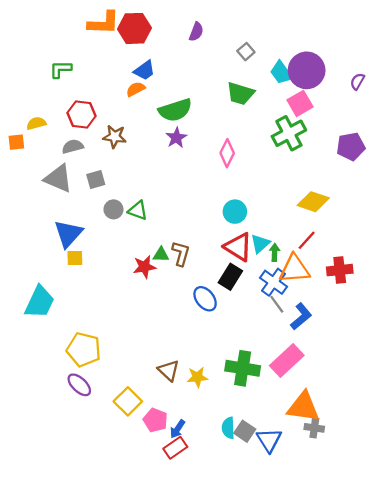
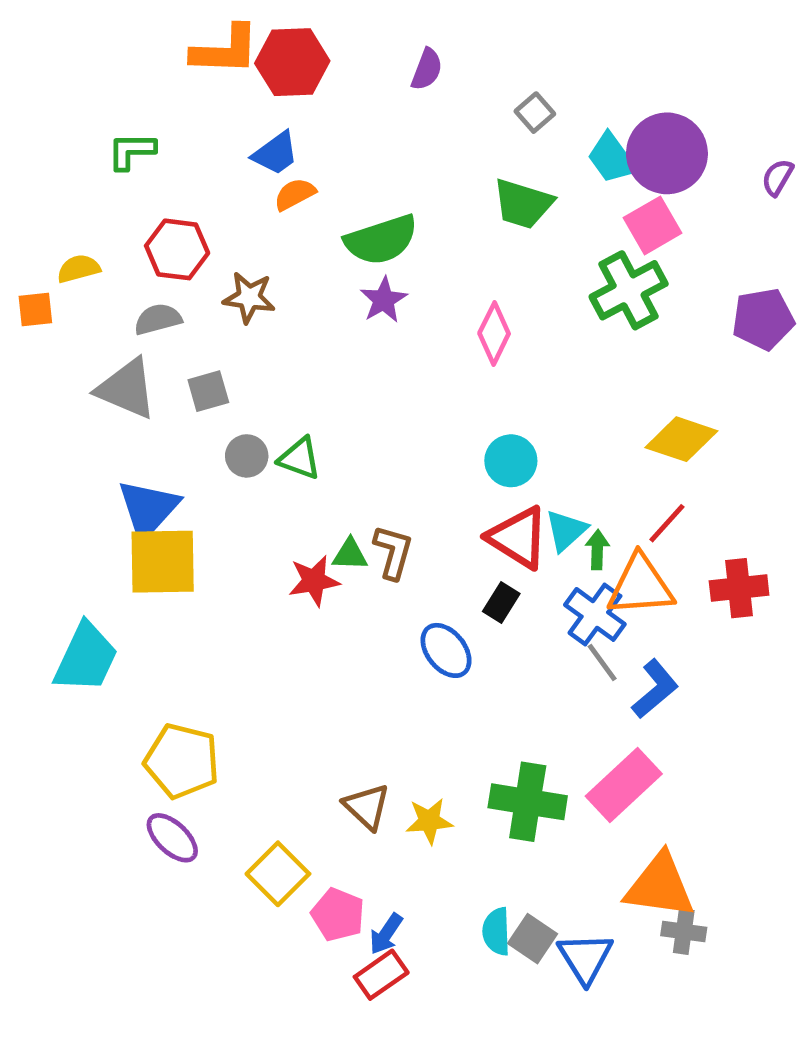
blue trapezoid: (144, 70) -> (276, 153), moved
yellow square: (75, 258) -> (163, 562), size x2.0
black rectangle: (230, 277) -> (501, 602), size x0.7

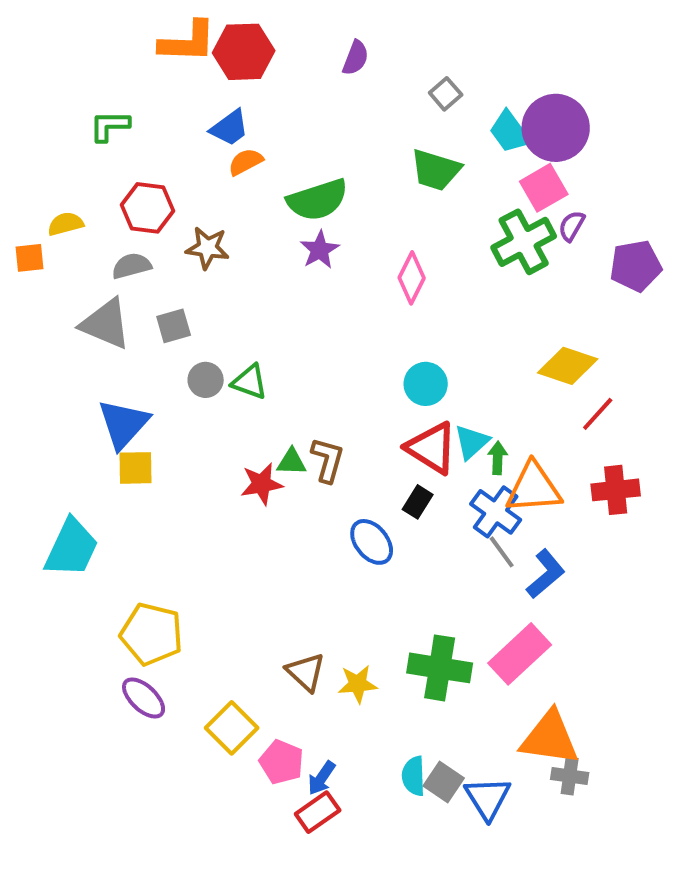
purple semicircle: (777, 177) -> (572, 226), moved
red line: (667, 523) -> (598, 414), moved
yellow square: (163, 562) -> (136, 468), size x0.6

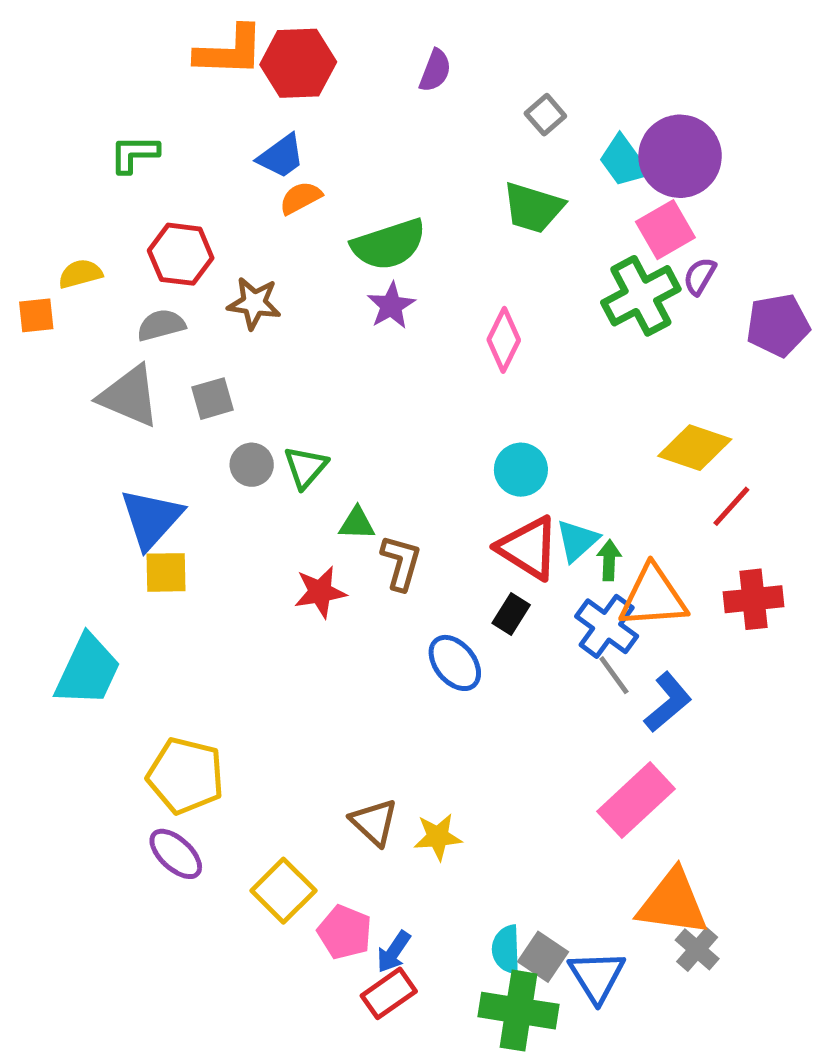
green triangle: (250, 382) -> (306, 467), turned 51
green triangle: (292, 462) -> (357, 523), moved
green cross: (440, 668) -> (518, 1011), moved
gray cross: (570, 776) -> (697, 949), turned 33

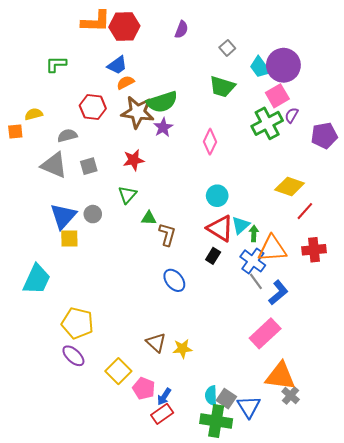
red hexagon: (181, 254) -> (93, 107), moved
brown star: (254, 303) -> (138, 112), moved, size x1.5
gray circle: (252, 465) -> (93, 214), moved
red star: (320, 592) -> (134, 160), moved
blue ellipse: (455, 663) -> (174, 280), moved

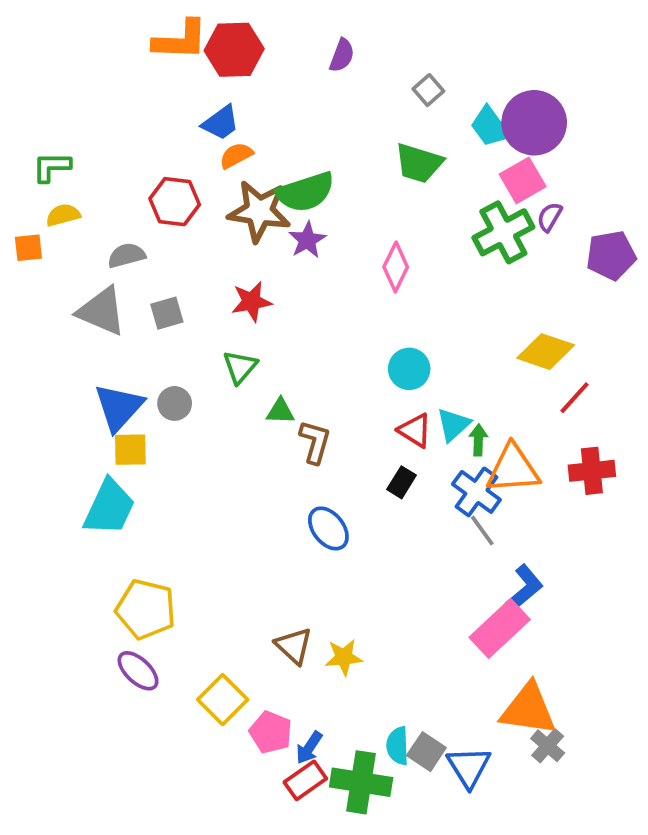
green L-shape: (56, 64) -> (52, 167), moved
red triangle: (220, 228) -> (415, 430), size x0.7
cyan trapezoid: (37, 279) -> (109, 507), moved
blue L-shape: (278, 293) -> (525, 588), moved
green cross: (216, 421) -> (361, 782), moved

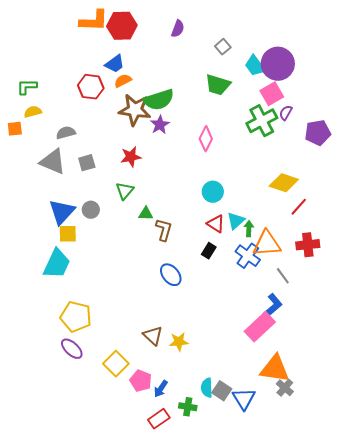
red hexagon: (175, 202) -> (91, 87), moved
gray line: (482, 530) -> (283, 276), moved
red rectangle: (305, 780) -> (159, 419), moved
green cross: (361, 782) -> (188, 407), size x0.6

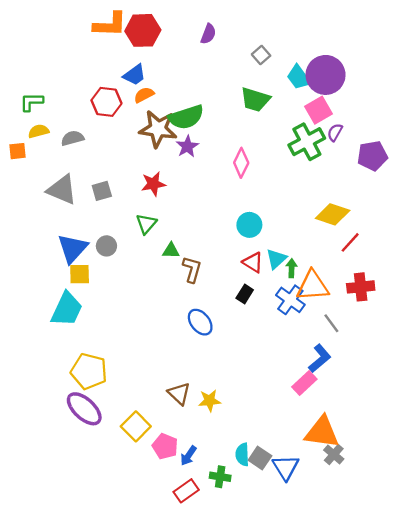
gray semicircle: (66, 133) -> (72, 138), moved
pink rectangle: (260, 327) -> (304, 383), size x0.7
purple ellipse: (72, 349) -> (84, 409), size x1.4

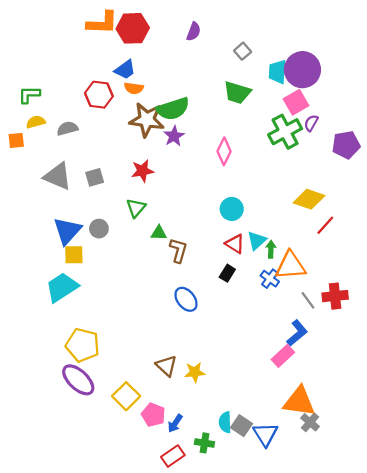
cyan trapezoid: (299, 77) -> (277, 72), turned 40
orange semicircle: (144, 95) -> (134, 88), turned -144
red cross: (361, 287) -> (335, 296), moved
blue cross: (290, 300) -> (270, 279), size x0.7
cyan trapezoid: (67, 309) -> (62, 287), turned -148

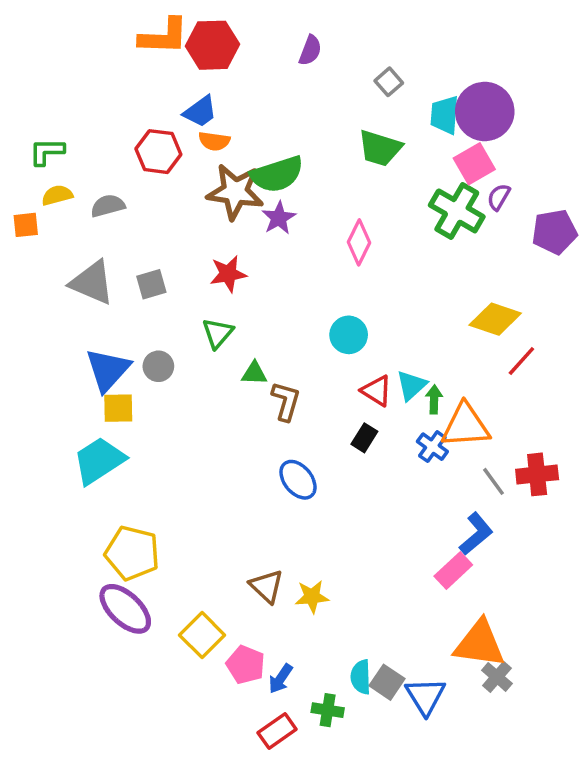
green cross: (285, 132) -> (457, 211), turned -32
cyan circle: (232, 209) -> (349, 335), moved

